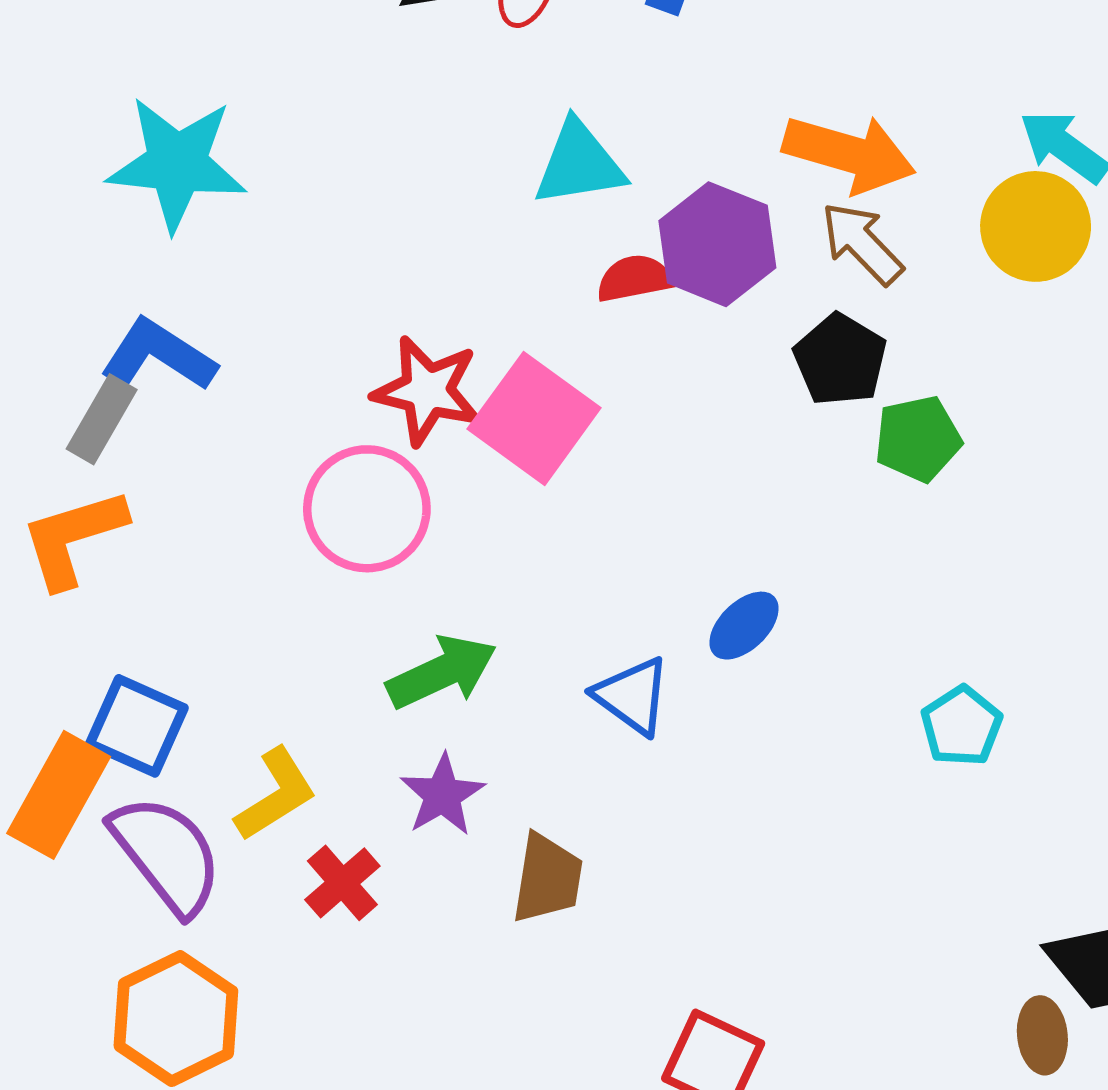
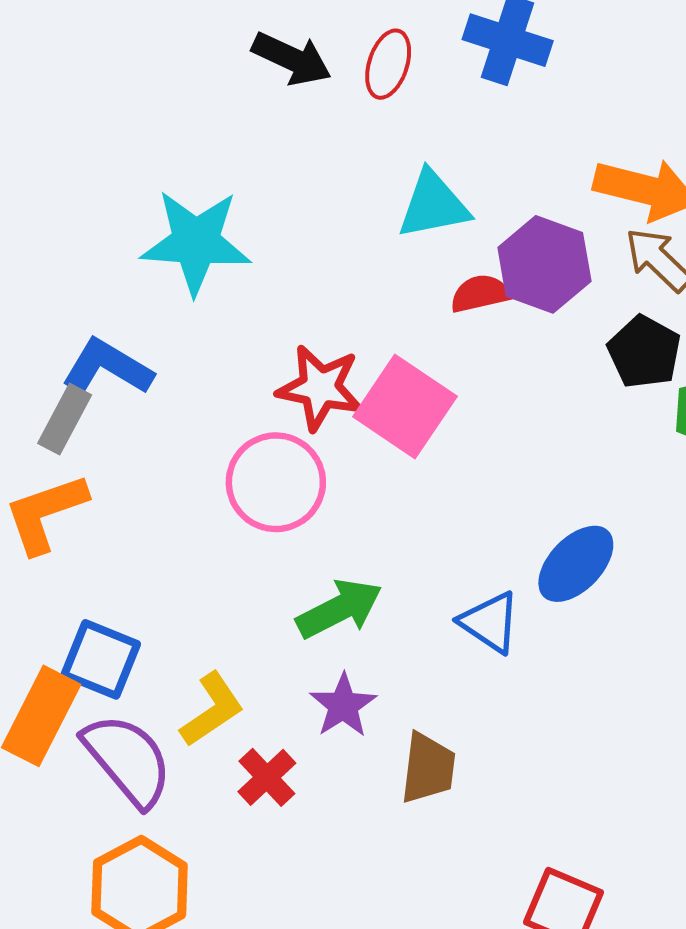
cyan star: (177, 164) -> (196, 242), moved
blue ellipse: (744, 626) -> (576, 564), size x1.4

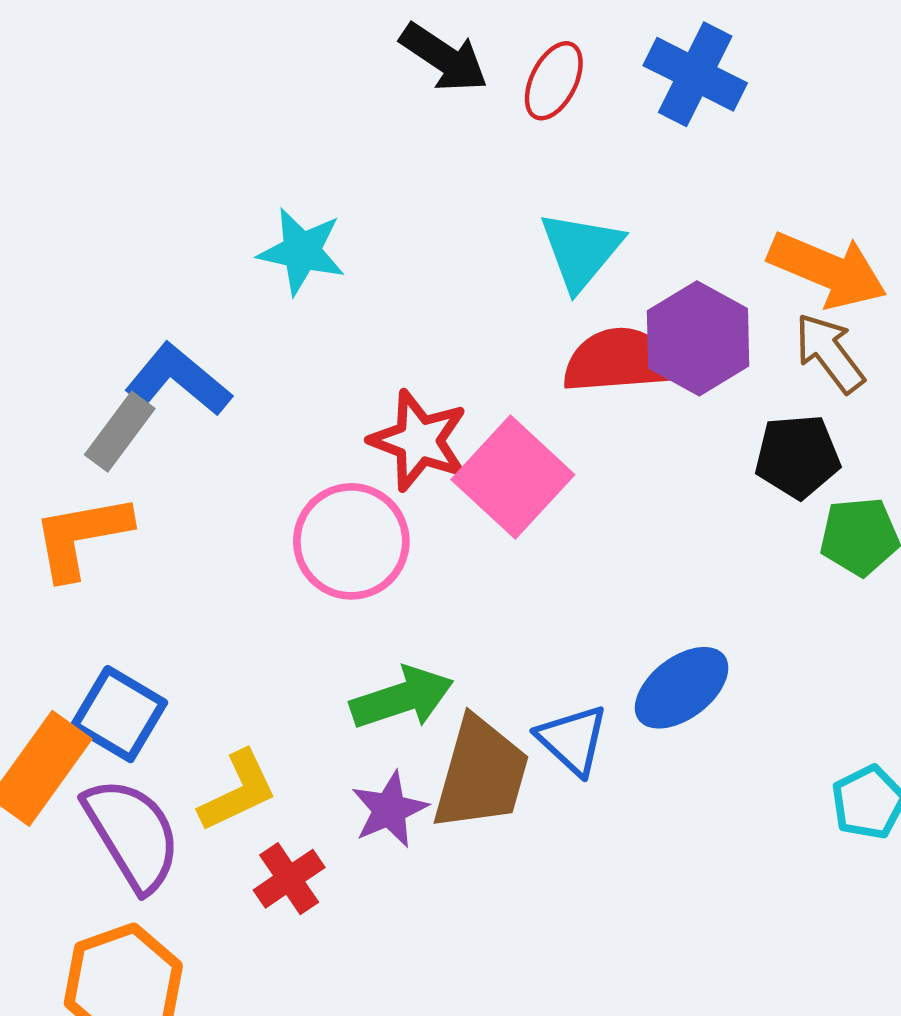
cyan triangle: (433, 205) -> (581, 250), turned -48
cyan star: (196, 242) -> (302, 251), size x0.7
red semicircle: (480, 294) -> (619, 361), size x1.6
black pentagon: (644, 352) -> (797, 456), turned 30
brown trapezoid: (428, 768) -> (481, 774), moved, size x1.4

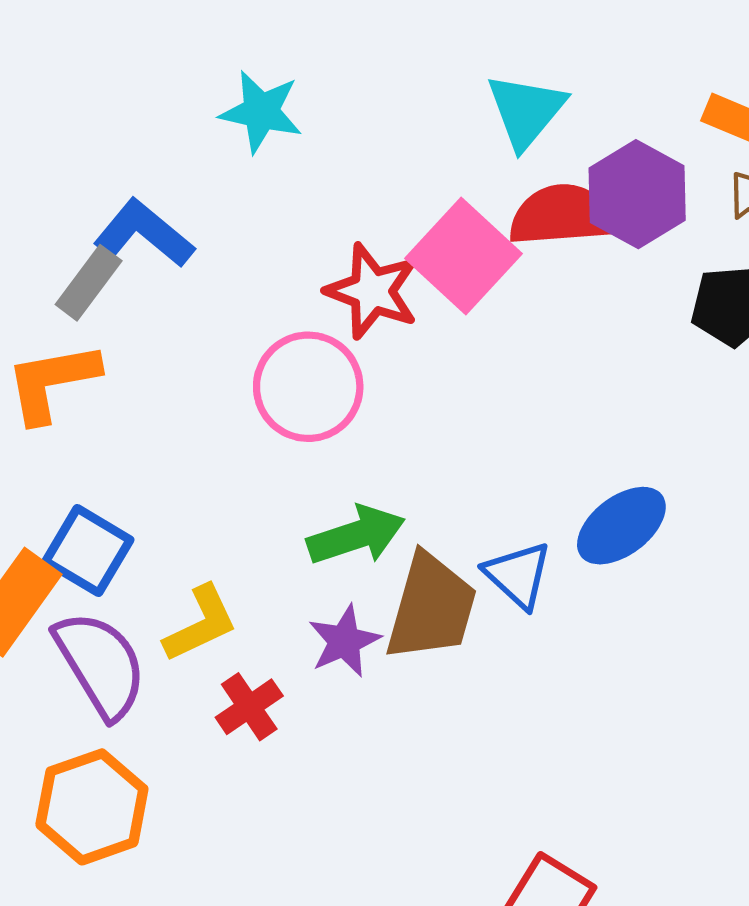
pink square: (513, 477) -> (463, 256), moved

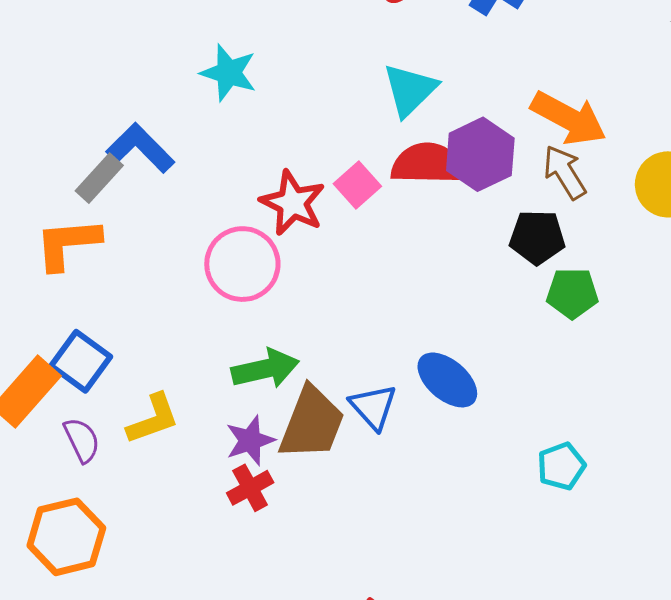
pink square: (463, 256) -> (357, 185), size x0.6
blue ellipse: (621, 526) -> (447, 380), turned 72
purple semicircle: (100, 664) -> (82, 440), size x0.6
red cross: (249, 707) -> (250, 488), moved

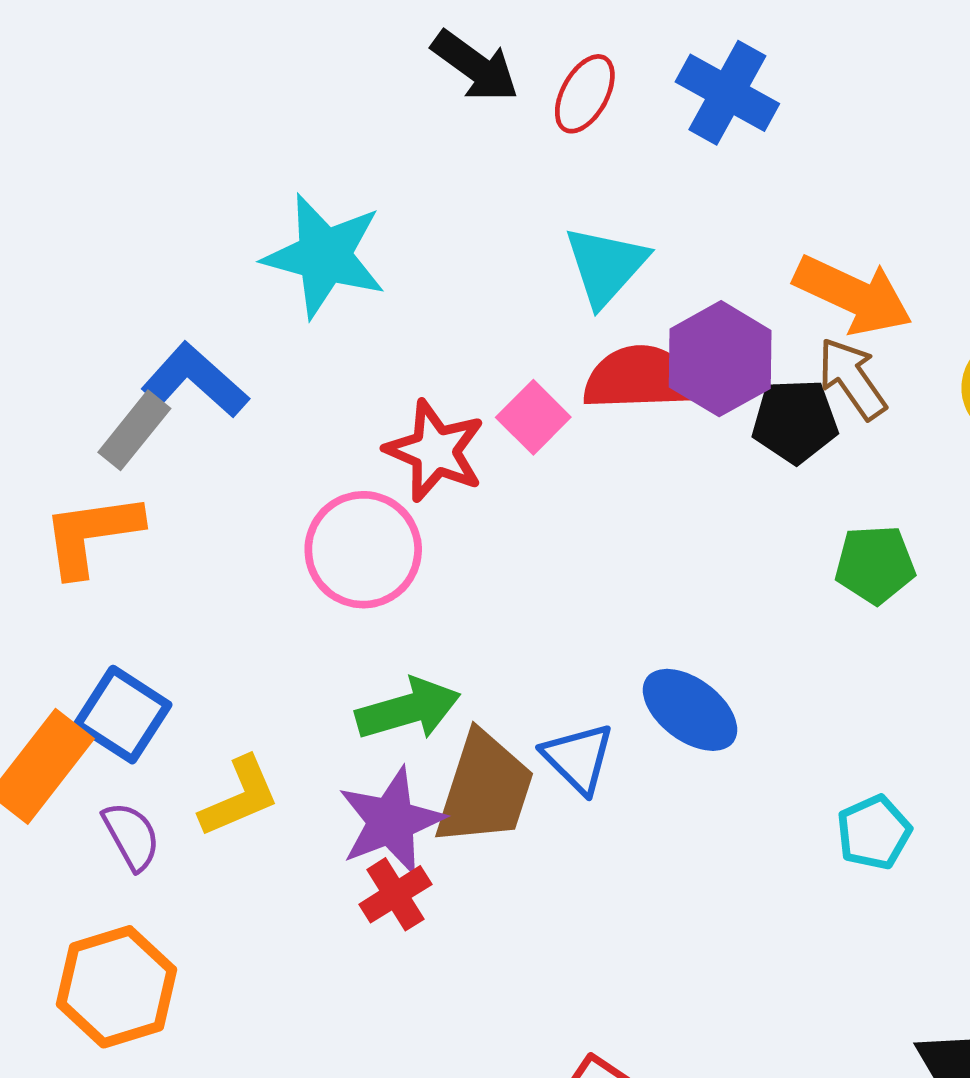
cyan star: (229, 73) -> (324, 256), size x1.4
black pentagon: (537, 237) -> (795, 421), moved
purple star: (250, 440) -> (391, 821), size x1.4

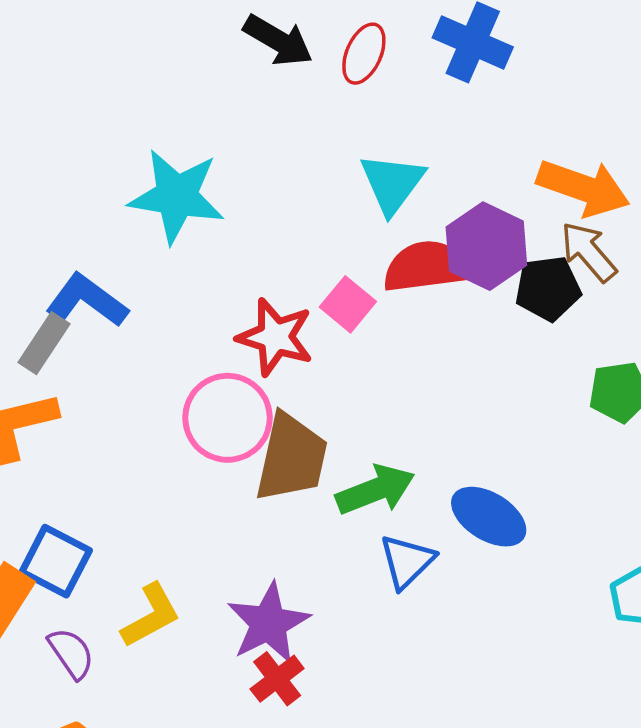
green arrow: (408, 709) -> (375, 490), moved
blue triangle: (578, 758) -> (407, 561), turned 36
brown trapezoid: (485, 789) -> (291, 458), moved

